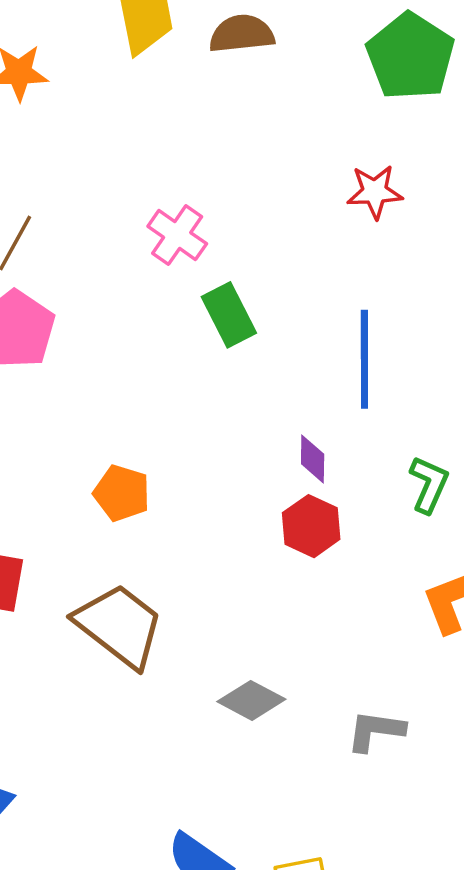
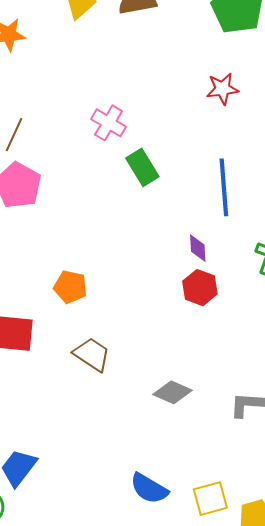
orange pentagon: (122, 493) -> (70, 287), moved
brown trapezoid: (119, 626) -> (92, 354), size x0.7

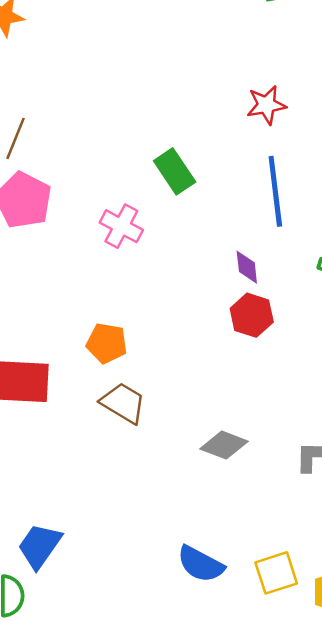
red star: (222, 89) -> (266, 105), moved
pink cross: (109, 123) -> (121, 226), moved
orange pentagon: (70, 287) -> (107, 343), moved

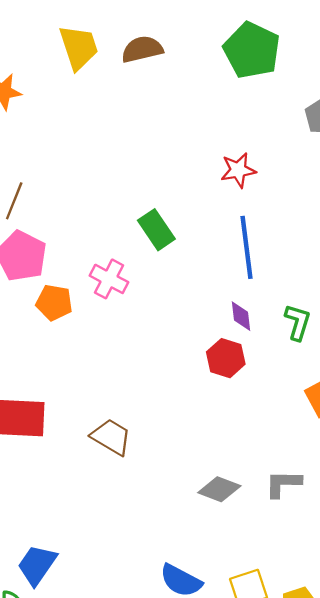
purple diamond: (247, 267) -> (241, 316), moved
orange pentagon: (107, 343) -> (54, 303), moved
gray diamond: (224, 445) -> (219, 489), moved

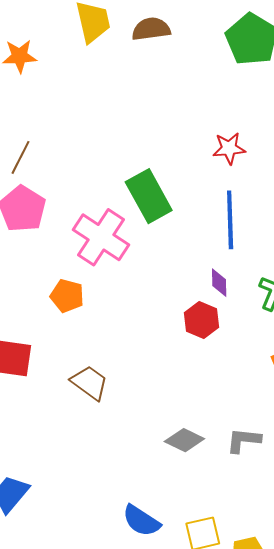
green rectangle: (156, 230) -> (149, 196), size x1.4
pink cross: (109, 279) -> (101, 237), size x1.6
orange pentagon: (54, 303) -> (67, 296), moved

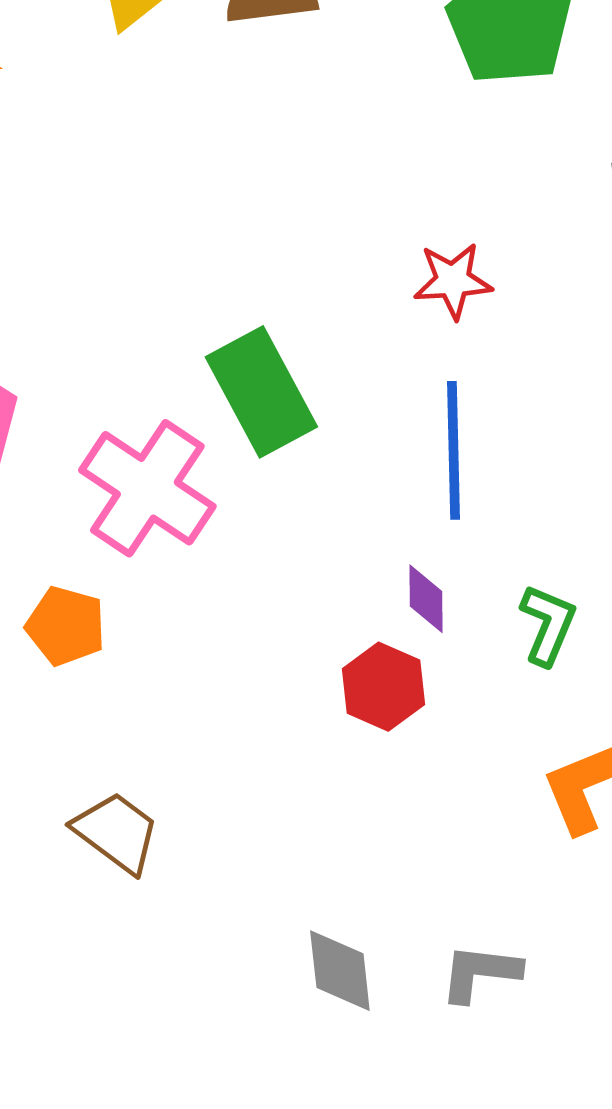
gray diamond: (184, 440) -> (340, 971), turned 57

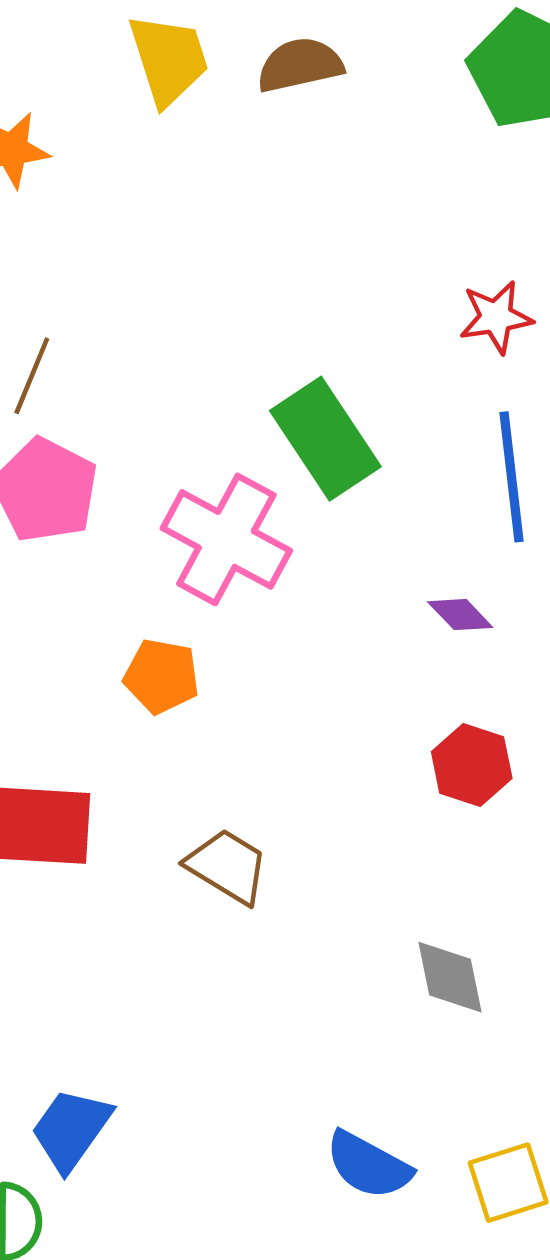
purple diamond: (426, 599) -> (460, 615), moved, turned -38
red hexagon: (383, 687) -> (472, 765), moved

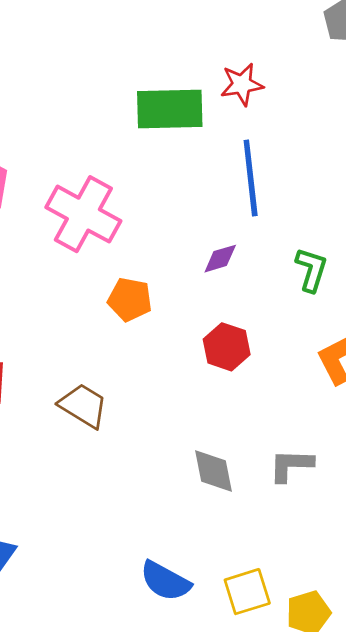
green rectangle: (325, 439) -> (170, 109), moved, turned -58
purple diamond: (460, 615) -> (220, 259), turned -63
orange pentagon: (161, 676) -> (130, 299), moved

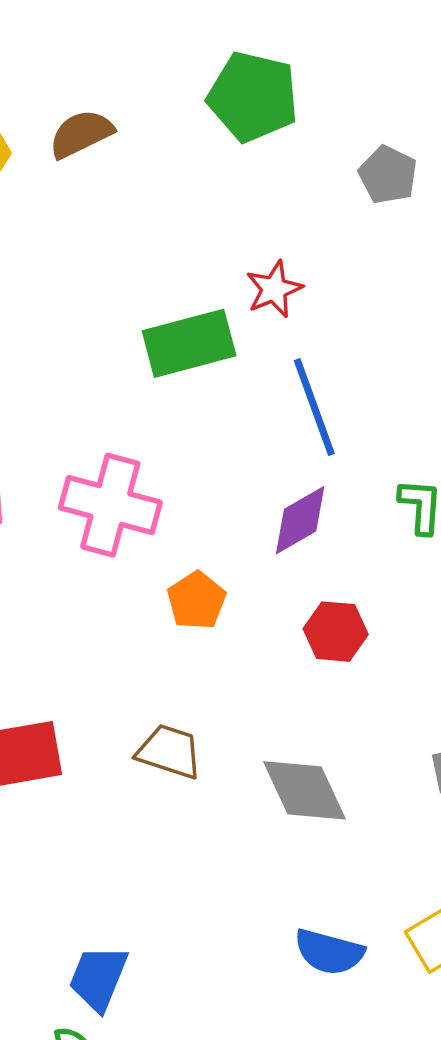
purple diamond: (220, 259) -> (300, 520), size x1.5
orange pentagon: (130, 299) -> (196, 601), turned -30
gray diamond: (214, 471) -> (305, 790), moved, size x1.4

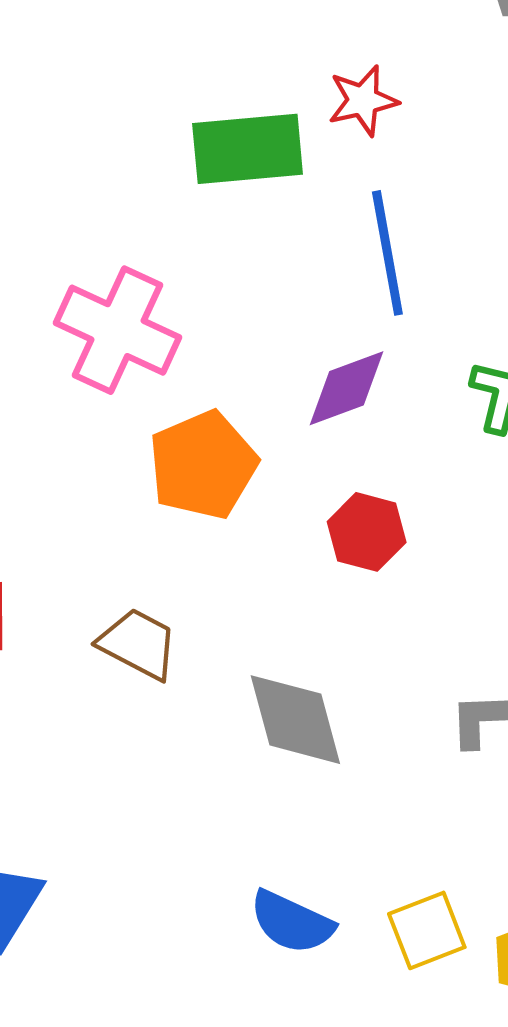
orange pentagon: (196, 601) -> (203, 465), size x1.5

